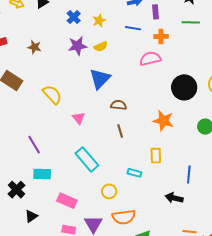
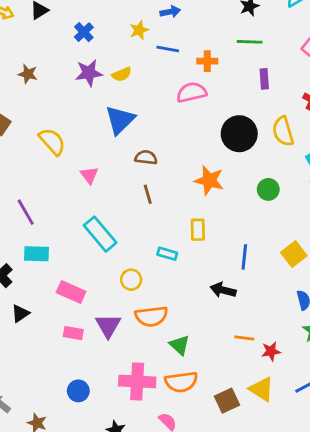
purple rectangle: (156, 12) -> (264, 79), moved
yellow star: (99, 21) -> (139, 30), moved

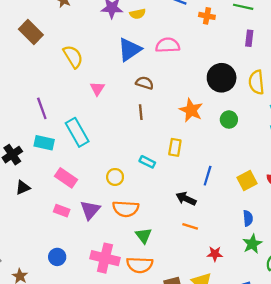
pink semicircle: (192, 92) -> (168, 45), moved
green circle: (268, 189) -> (229, 120), moved
cyan rectangle: (100, 234) -> (77, 132), moved
orange line: (244, 338) -> (190, 226), moved

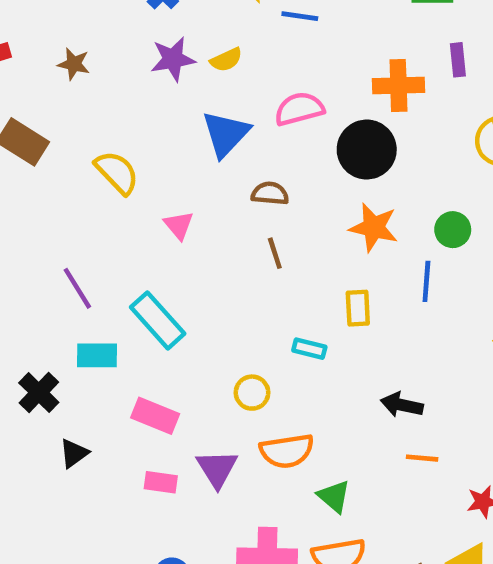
orange cross: (207, 16) -> (398, 85), moved, size x1.5
black circle: (222, 78) -> (367, 150), moved
blue line: (208, 176) -> (426, 281), moved

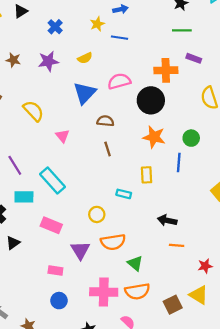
purple star: (173, 59) -> (48, 61), moved
purple rectangle: (458, 60) -> (194, 58), turned -64
pink rectangle: (161, 482) -> (55, 270), moved

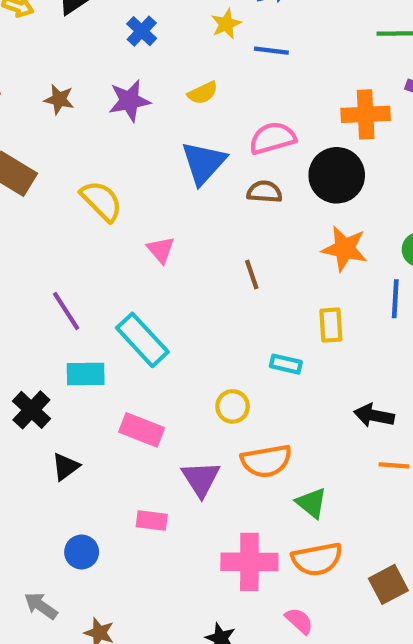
brown semicircle: (105, 121) -> (264, 192), moved
blue circle: (59, 301) -> (82, 552), moved

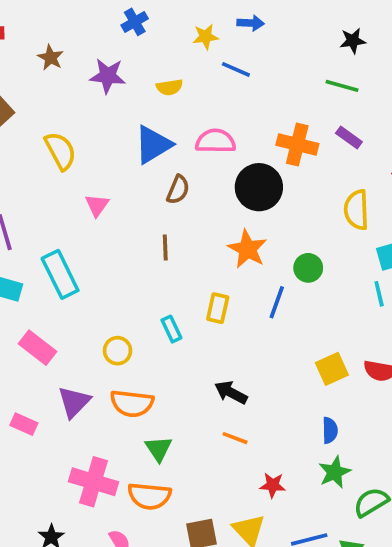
brown semicircle: (264, 192) -> (178, 190), moved, turned 92
cyan rectangle: (286, 364) -> (171, 329), turned 35

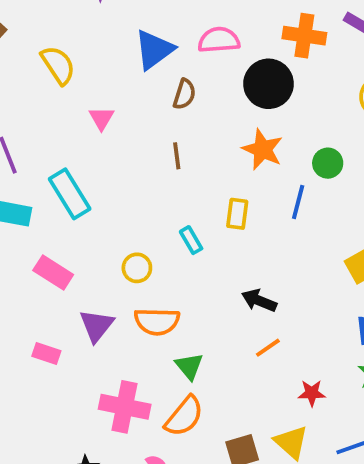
orange line: (235, 438) -> (268, 348), turned -50
orange semicircle: (149, 496) -> (184, 416), turned -51

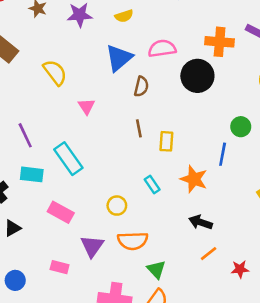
orange star: (263, 149) -> (194, 179), moved
yellow rectangle: (237, 214) -> (166, 141), moved
red star: (312, 393) -> (240, 269), moved

